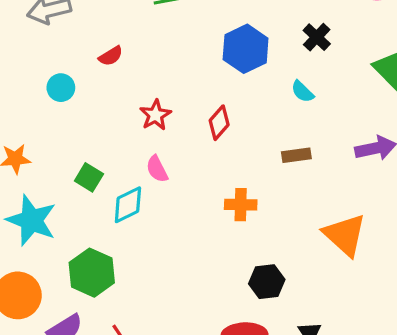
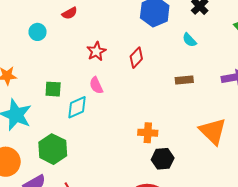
green square: (89, 177) -> (53, 89), turned -30
orange cross: (241, 205) -> (148, 133), moved

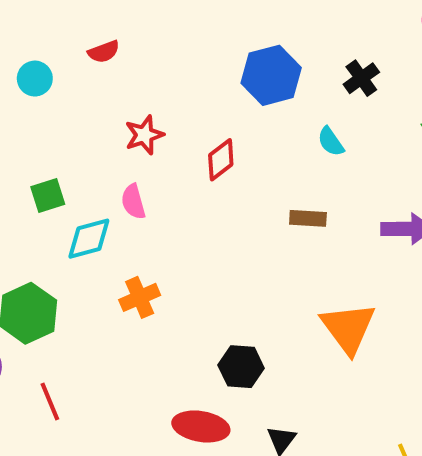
green square: (53, 89) -> (48, 196), turned -30
orange cross: (148, 133) -> (140, 297), moved, turned -36

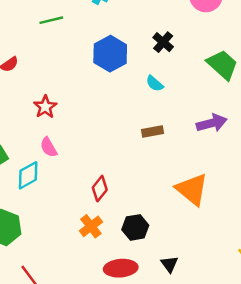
red diamond: (221, 160) -> (100, 189), moved
orange cross: (140, 297) -> (91, 226), moved

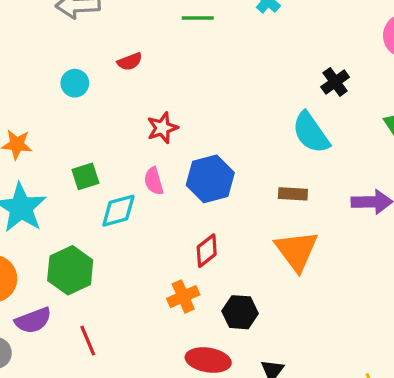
blue hexagon: (110, 54) -> (210, 179), moved
cyan semicircle: (155, 84) -> (311, 133), size x1.8
orange triangle: (192, 189) -> (297, 251), moved

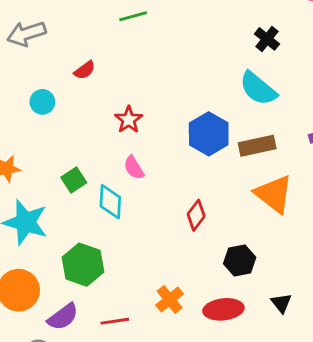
blue hexagon: (210, 179) -> (209, 134), moved
brown rectangle: (293, 194) -> (257, 146), size x1.4
cyan diamond: (118, 211) -> (110, 202), turned -56
orange cross: (183, 297) -> (170, 299), moved
red line: (88, 341) -> (115, 321), turned -60

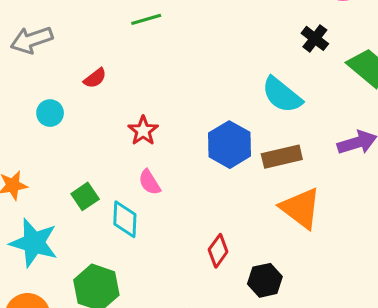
black cross: (267, 39) -> (315, 38), moved
red diamond: (196, 215) -> (218, 251), moved

